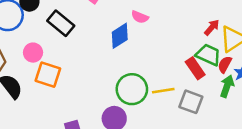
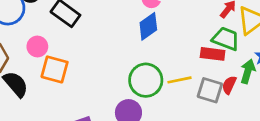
blue diamond: (120, 36) -> (148, 26), moved
red semicircle: (225, 64) -> (229, 85), moved
red rectangle: (195, 68) -> (213, 54), turned -45

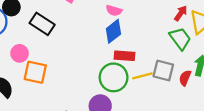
green trapezoid: (226, 39) -> (180, 39), turned 35
red rectangle: (213, 54) -> (124, 56), moved
gray square: (210, 90) -> (163, 70), moved

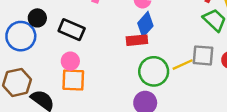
pink circle: (20, 53) -> (70, 61), moved
red rectangle: (124, 56) -> (137, 40), moved

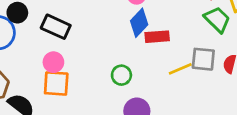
red rectangle: (137, 40) -> (157, 37), moved
green circle: (154, 71) -> (121, 75), moved, size x0.6

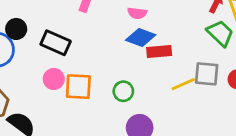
blue diamond: (139, 23) -> (141, 38), turned 68
orange square: (56, 83) -> (78, 87), moved

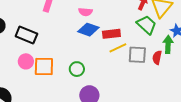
red rectangle: (159, 52) -> (111, 34), moved
yellow line: (183, 84) -> (118, 48), moved

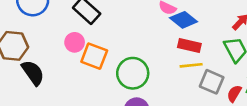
blue diamond: (88, 30) -> (184, 20), moved
green circle: (77, 69) -> (133, 73), size x1.6

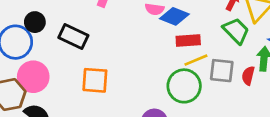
pink circle: (75, 42) -> (33, 77), moved, size x1.5
green circle: (133, 73) -> (184, 86), moved

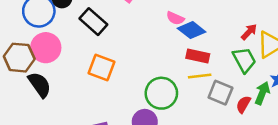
green circle: (184, 86) -> (161, 93), moved

